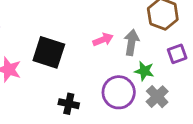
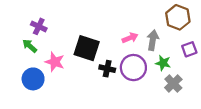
purple circle: (119, 92) -> (133, 68), moved
black cross: (69, 104) -> (107, 69), moved

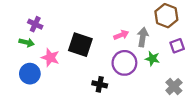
green arrow: (30, 46) -> (27, 42), turned 152
black cross: (107, 69) -> (100, 84), moved
gray cross: (173, 83) -> (174, 87), moved

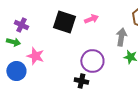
pink arrow: (121, 35) -> (91, 19), moved
black square: (80, 45) -> (64, 22), moved
purple circle: (124, 63) -> (92, 61), moved

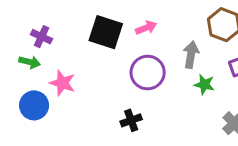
purple circle: (92, 61) -> (148, 73), moved
black cross: (81, 81) -> (131, 120), turned -32

